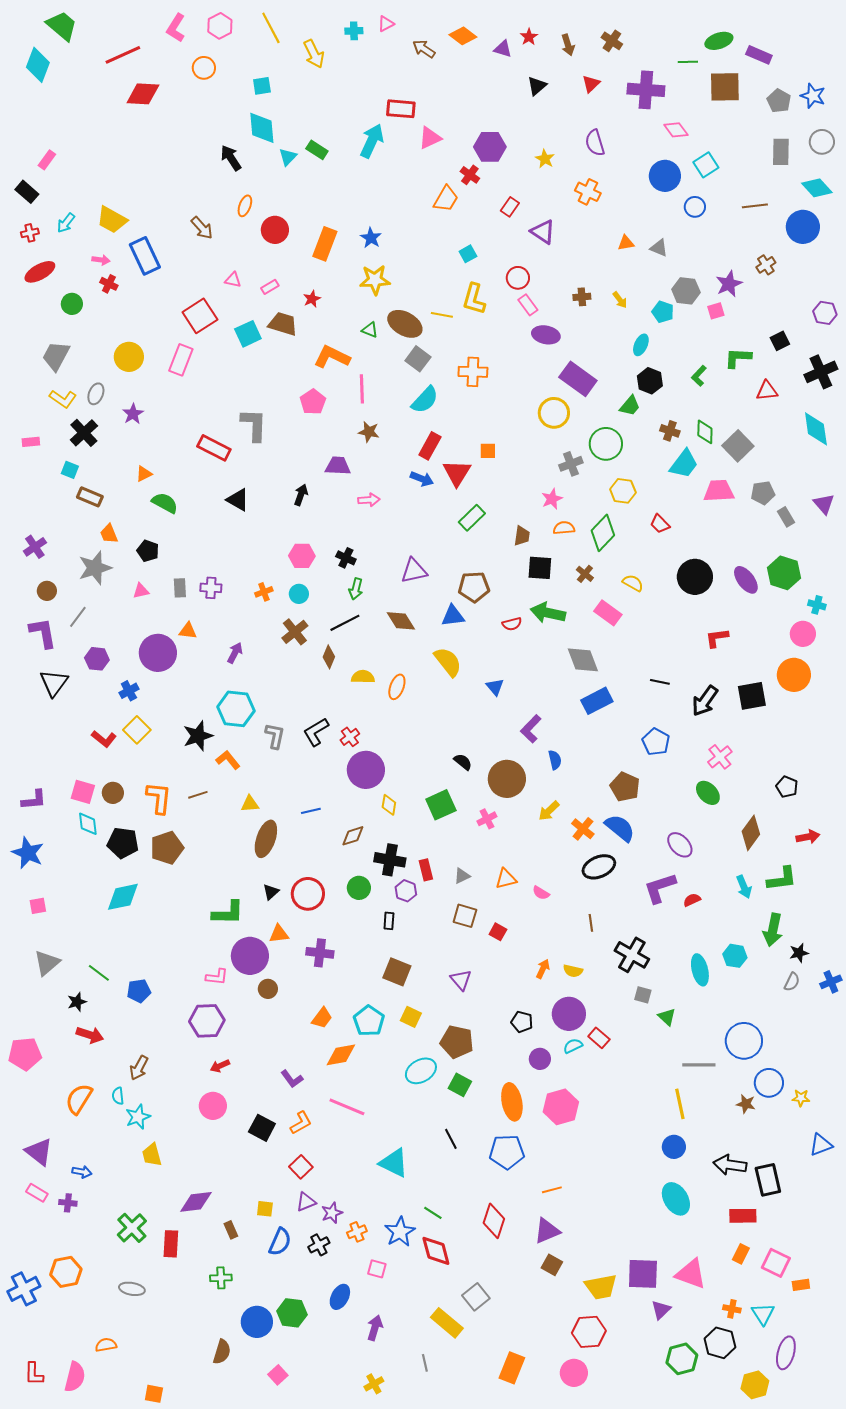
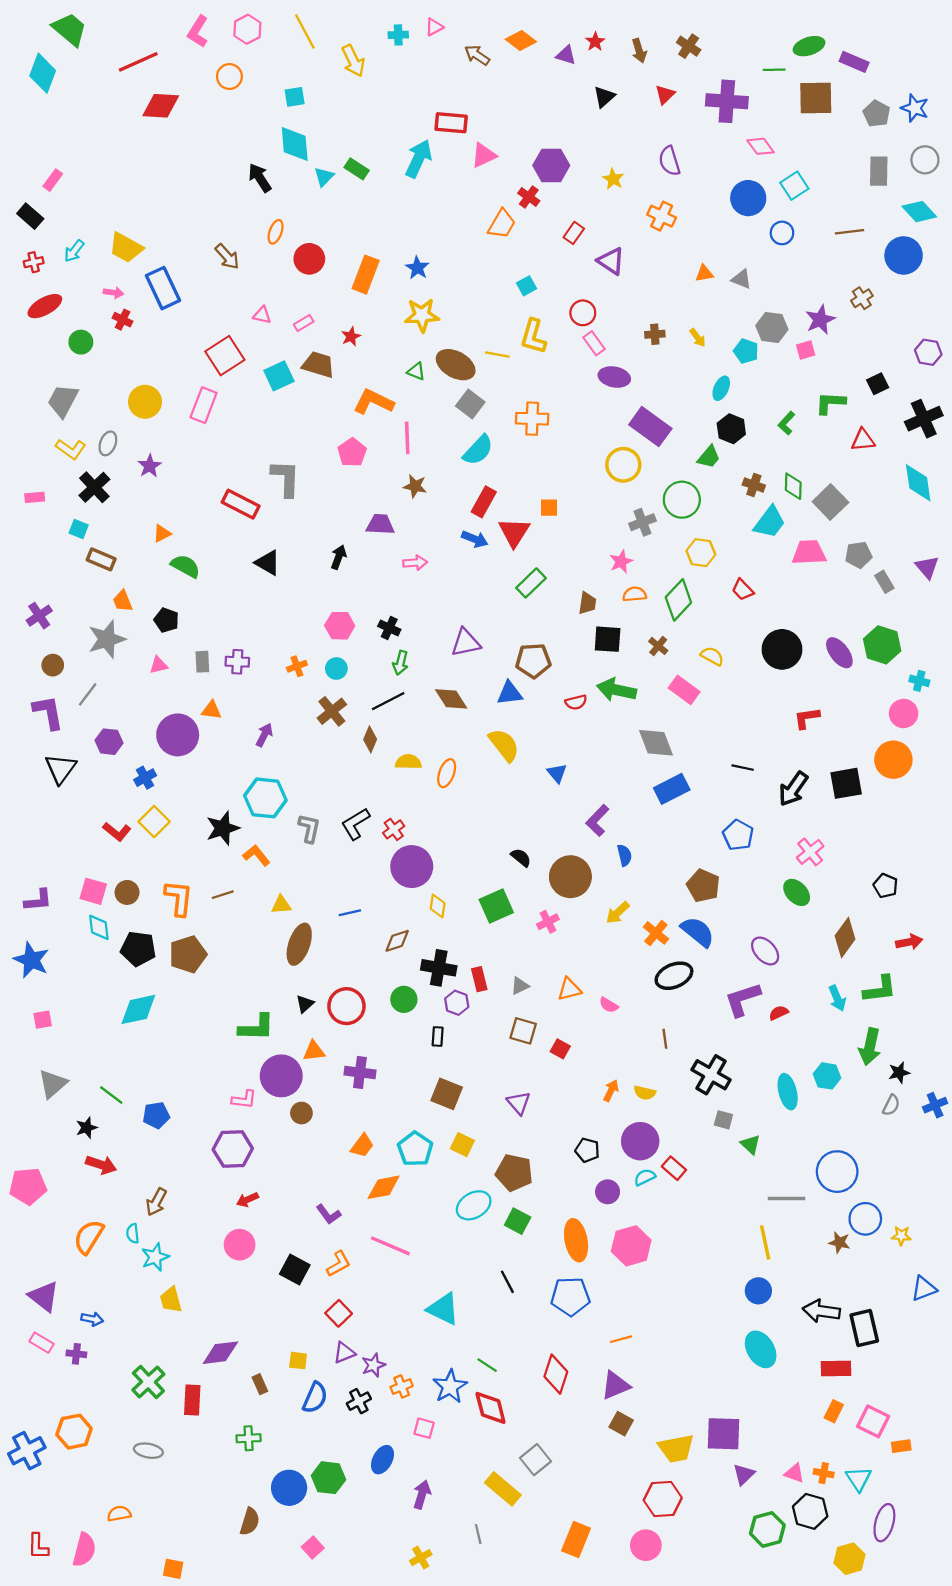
pink triangle: (691, 1274) -> (794, 1473), moved, size x0.6

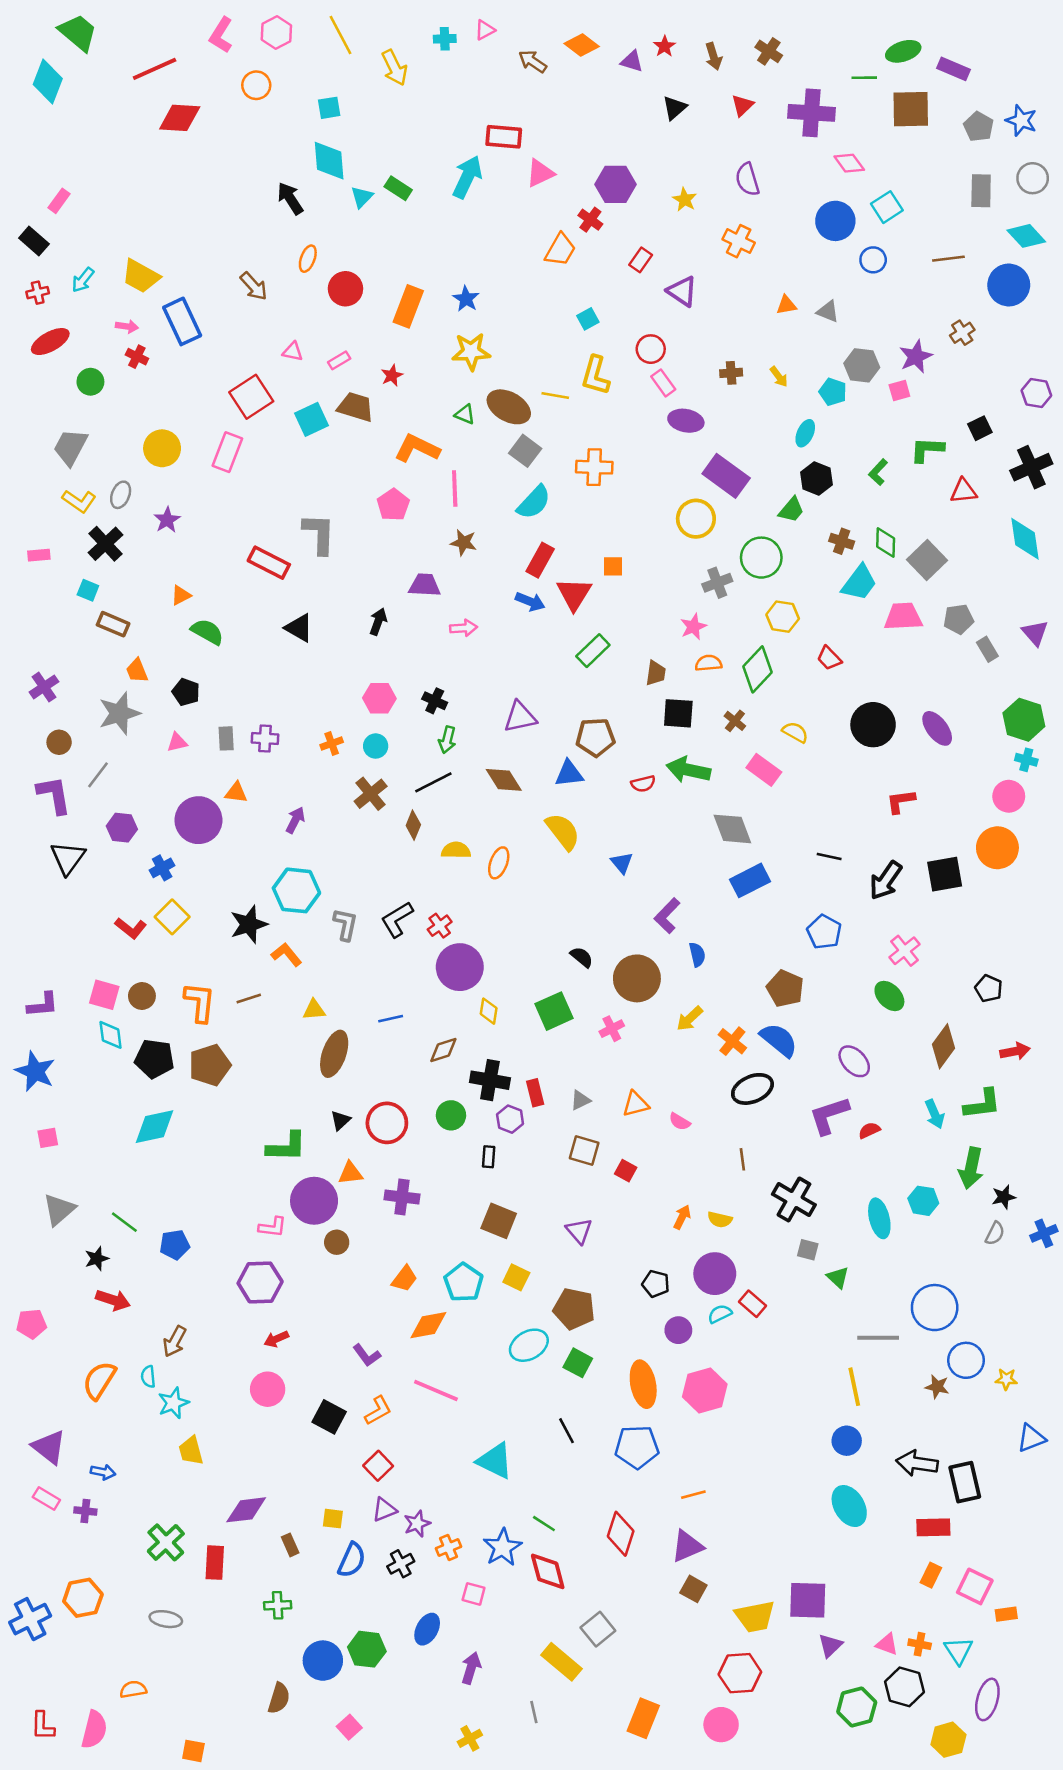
green hexagon: (882, 645) -> (1024, 720), moved
pink pentagon: (28, 1186) -> (31, 1324), size x0.7

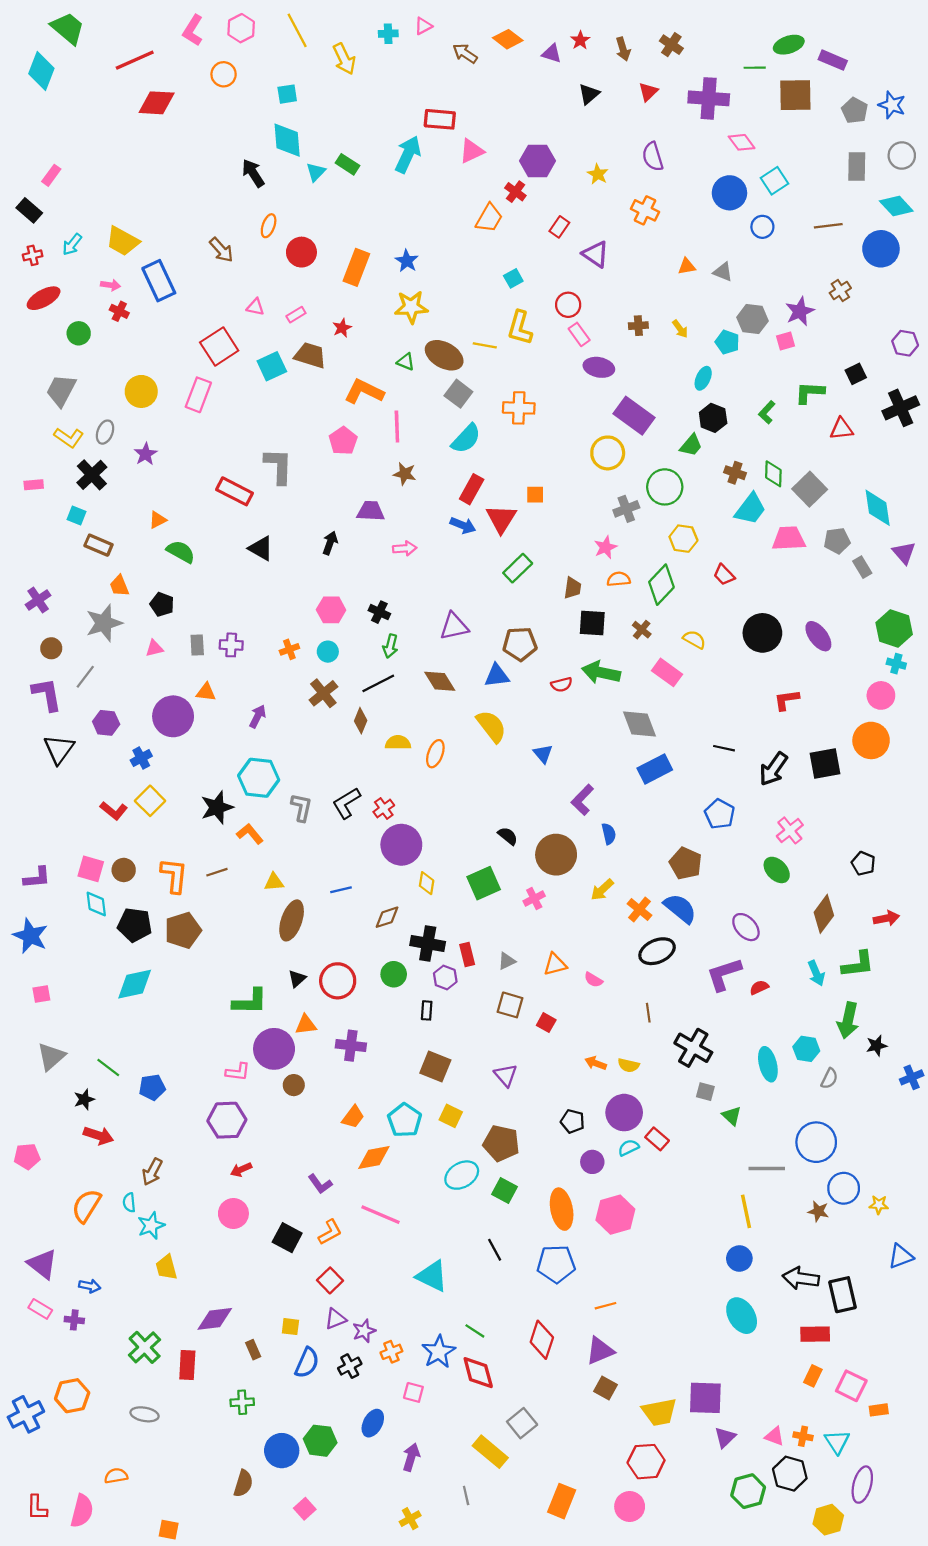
cyan diamond: (1025, 539) -> (878, 508), moved
orange arrow: (682, 1217) -> (596, 1063), turned -95
gray semicircle: (995, 1233) -> (829, 1079), moved

